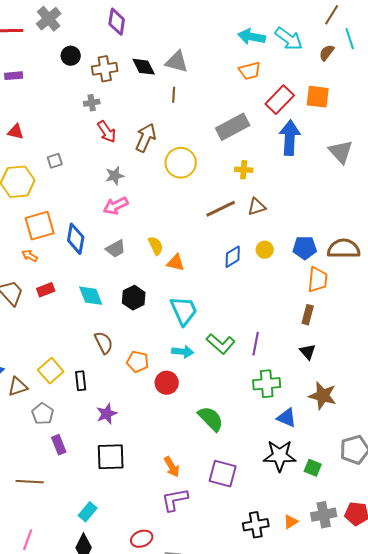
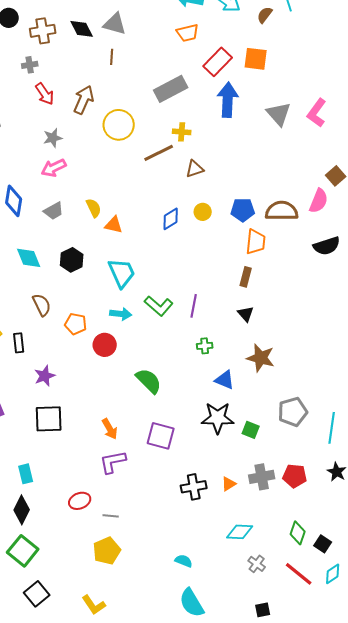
brown line: (221, 209) -> (159, 153), moved
green cross: (267, 384) -> (205, 346), size x0.6
cyan rectangle: (88, 512) -> (26, 474), turned -54

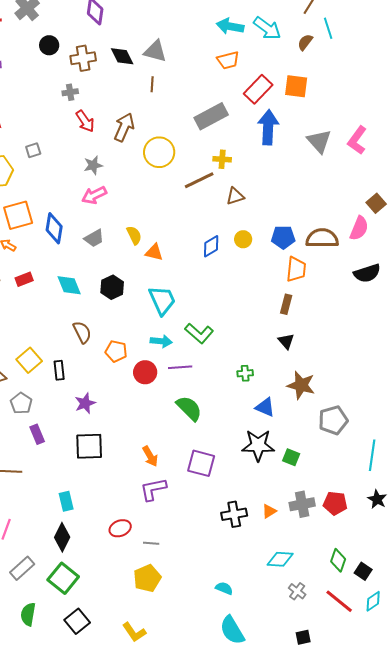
purple line: (194, 306) -> (180, 367), moved, turned 75
gray pentagon: (293, 412) -> (333, 420), moved

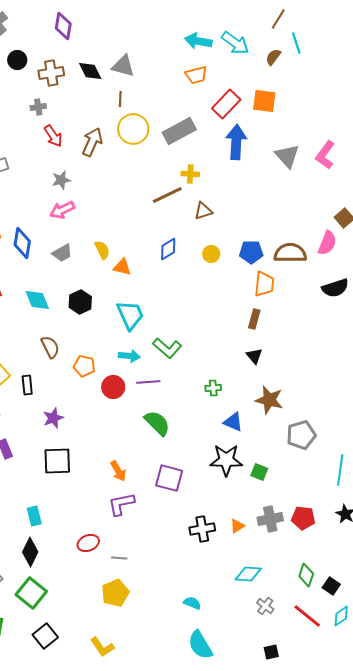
yellow circle: (159, 152) -> (133, 129), moved
blue diamond: (211, 246) -> (168, 249), moved

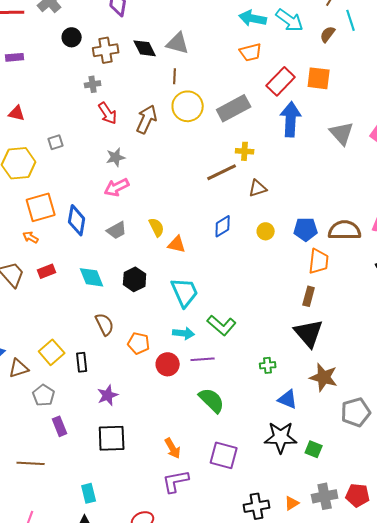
black triangle: (254, 356) -> (309, 333), size x1.8

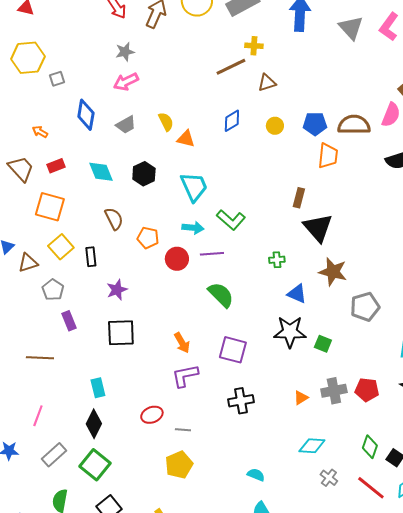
gray square: (56, 142) -> (57, 79), moved
orange square: (41, 207) -> (50, 207), moved, turned 32
brown rectangle: (309, 296) -> (299, 198), moved
black cross: (257, 506) -> (241, 401), moved

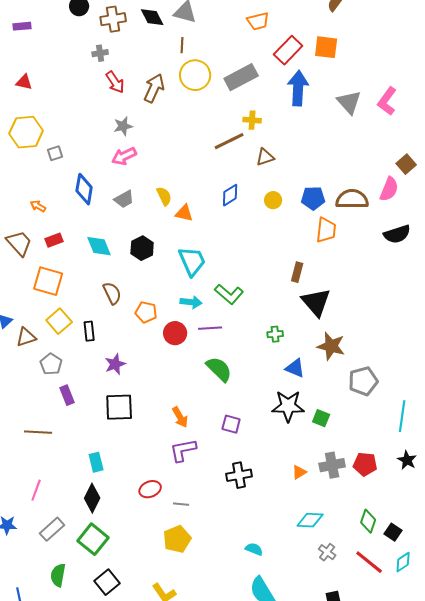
purple square: (233, 350) -> (231, 424), size x0.7

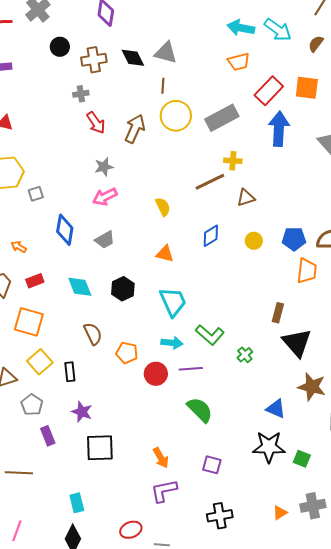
yellow semicircle: (164, 196) -> (163, 207), moved
green cross: (275, 334) -> (245, 355), moved, turned -35
purple star: (115, 364) -> (82, 412), moved, turned -30

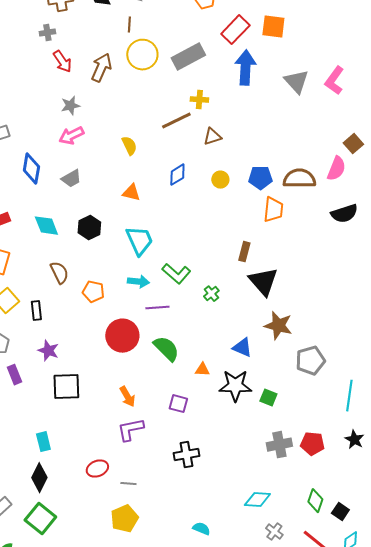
red circle: (156, 374) -> (122, 336), moved, size x1.4
orange triangle: (280, 513) -> (202, 370), moved, turned 35

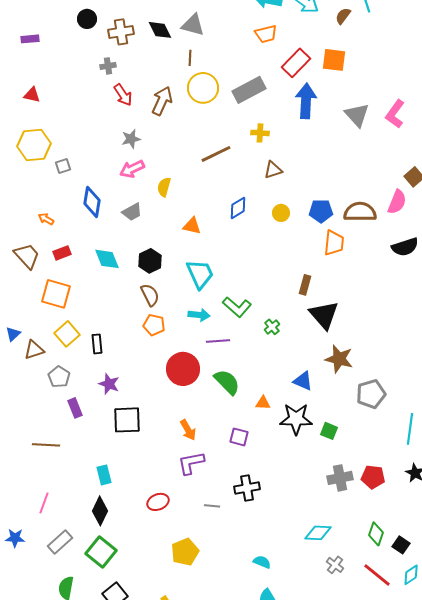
brown line: (176, 121) -> (216, 154), moved
yellow semicircle: (129, 146) -> (164, 187), moved, turned -138
brown semicircle: (59, 273) -> (150, 295), moved
gray line: (128, 484) -> (212, 506), moved

